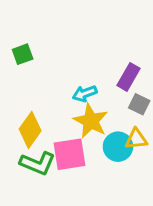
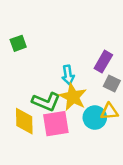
cyan arrow: (85, 94) -> (68, 75), turned -78
yellow diamond: (30, 130) -> (24, 121), moved, turned -36
green L-shape: (38, 163) -> (46, 102), moved

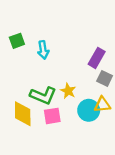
cyan arrow: (68, 75) -> (43, 50), moved
yellow star: (73, 97) -> (68, 91), size x0.6
pink square: (56, 124) -> (52, 116), size x0.7

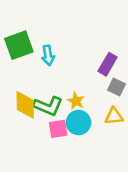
green square: (17, 41) -> (19, 45), size x1.6
cyan circle: (89, 110) -> (78, 123), moved
yellow diamond: (23, 114) -> (25, 105), moved

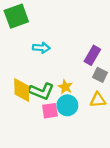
green square: (19, 45) -> (16, 16), moved
cyan arrow: (48, 55) -> (41, 48), turned -77

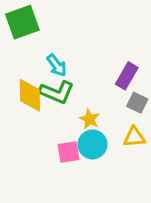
cyan arrow: (41, 48) -> (57, 65), turned 49
yellow diamond: (22, 90) -> (30, 95), moved
green L-shape: (41, 91) -> (57, 92), moved

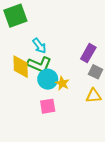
cyan circle: (92, 144) -> (48, 79), moved

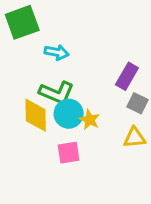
cyan arrow: (39, 46) -> (57, 52), moved, turned -42
yellow diamond: (21, 67) -> (36, 115), moved

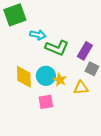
green L-shape: (57, 93) -> (57, 48), moved
yellow triangle: (134, 138) -> (81, 88), moved

